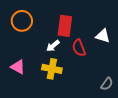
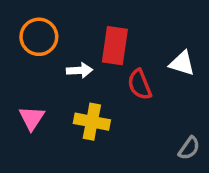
white arrow: (53, 46) -> (80, 70), moved, turned -144
pink triangle: (18, 67) -> (32, 118), turned 35

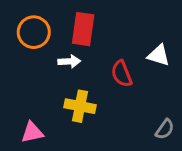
red rectangle: (115, 46) -> (83, 29), moved
pink triangle: (32, 118) -> (32, 132), moved, turned 45

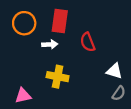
white triangle: (159, 55) -> (114, 71), moved
red semicircle: (122, 74) -> (88, 42), moved

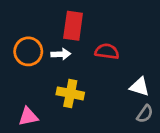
orange circle: (24, 23) -> (28, 51), moved
red semicircle: (88, 42) -> (107, 51), turned 120

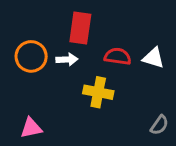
white triangle: (139, 87) -> (153, 58), moved
yellow cross: (70, 93) -> (98, 92), moved

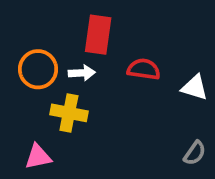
white triangle: (153, 58) -> (195, 87), moved
yellow cross: (98, 92) -> (69, 113), moved

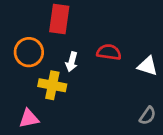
red rectangle: (98, 35) -> (59, 19), moved
white arrow: (82, 73) -> (72, 62), moved, turned 108

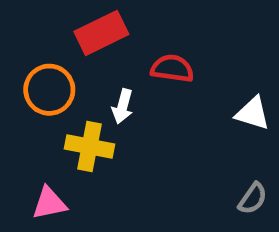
red rectangle: (59, 19) -> (101, 33), turned 56
red semicircle: (109, 52) -> (172, 68), moved

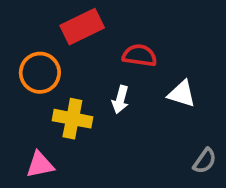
white arrow: (123, 106) -> (120, 100), moved
white triangle: (253, 113) -> (182, 94), moved

